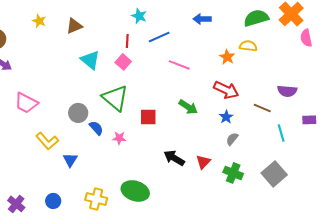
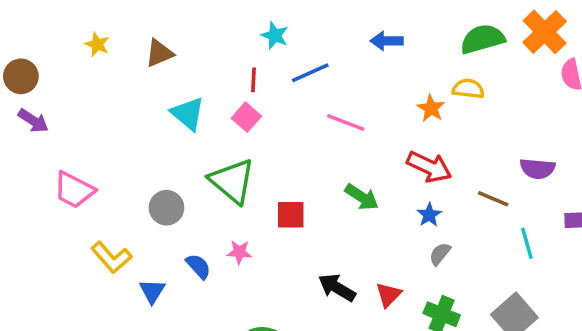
blue semicircle: (96, 128) -> (198, 266), moved

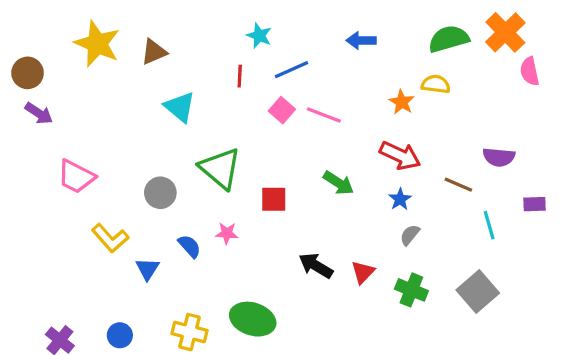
yellow star: (97, 44) -> (97, 44), size x2.0
pink square: (246, 117) -> (282, 110), moved

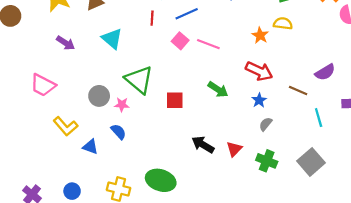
purple arrow: (39, 113) -> (66, 43), moved
purple semicircle: (499, 157) -> (325, 72), turned -36
pink star: (227, 233) -> (122, 105), moved
blue triangle: (147, 269) -> (90, 147), turned -42

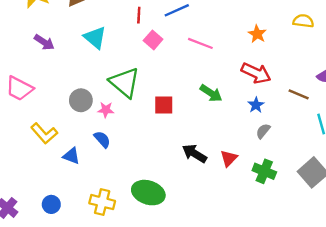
yellow semicircle: (283, 23) -> (303, 21), moved
pink square: (180, 41) -> (153, 40), moved

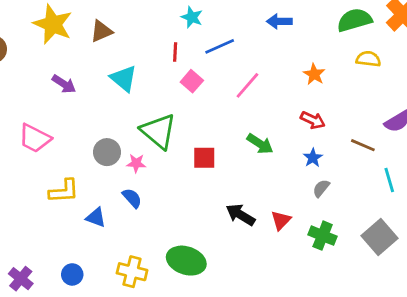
pink line: (200, 43) -> (247, 85), turned -70
red arrow: (256, 73) -> (313, 120), size x0.7
yellow L-shape: (44, 133) -> (64, 191), turned -52

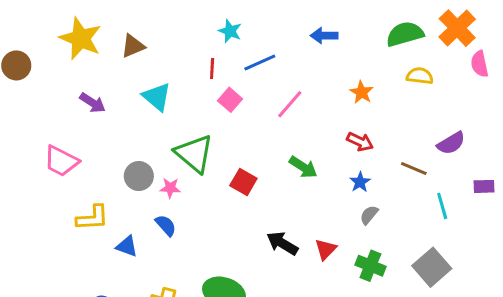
red square: (204, 158) -> (243, 182), turned 30

